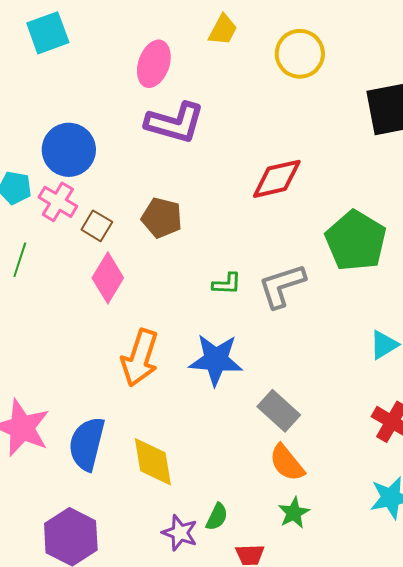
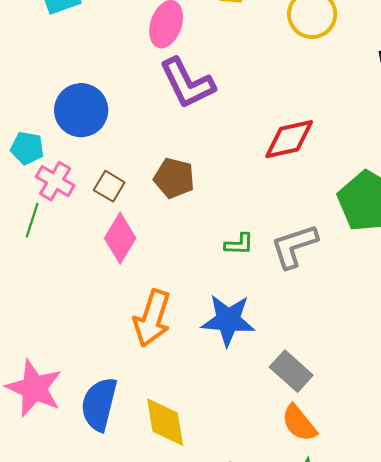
purple L-shape: (175, 123) -> (187, 83), turned 48
pink cross: (58, 202) -> (55, 181), moved

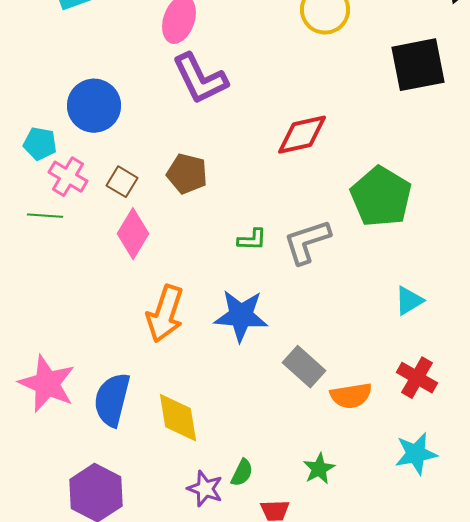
green line: (32, 220) -> (45, 216), turned 76
orange semicircle: (299, 423) -> (351, 396), moved, turned -60

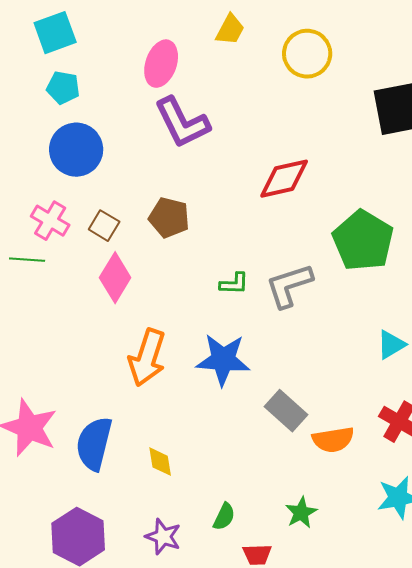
cyan pentagon: (40, 144) -> (63, 88), moved
yellow diamond: (178, 418) -> (160, 462), size x0.6
purple star: (205, 489) -> (163, 537), moved

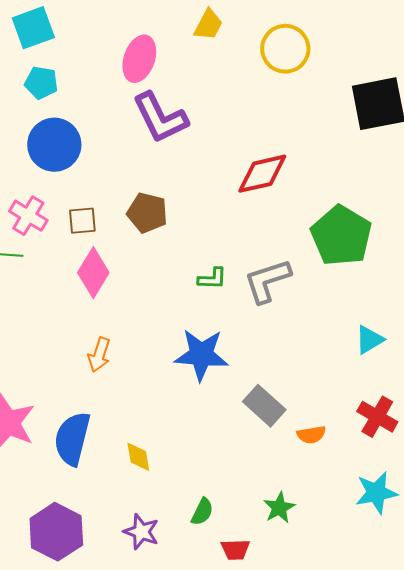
brown square: (104, 226) -> (82, 221), turned -36
orange arrow: (147, 358) -> (99, 355), moved, size x0.6
orange semicircle: (333, 440) -> (311, 435), size x0.7

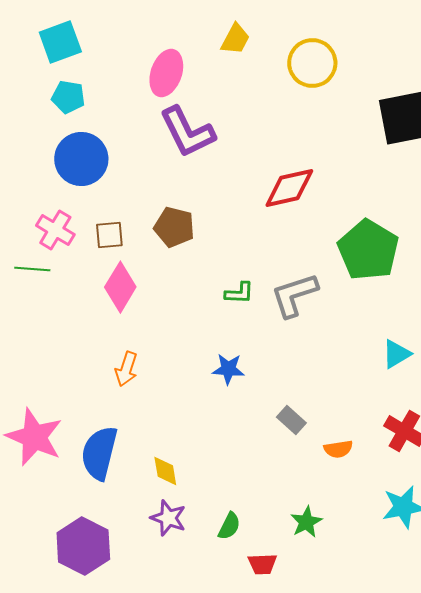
blue star: (201, 355) -> (228, 369), size x0.6
gray rectangle: (264, 406) -> (291, 420), size x0.7
purple star: (141, 532) -> (168, 518), moved

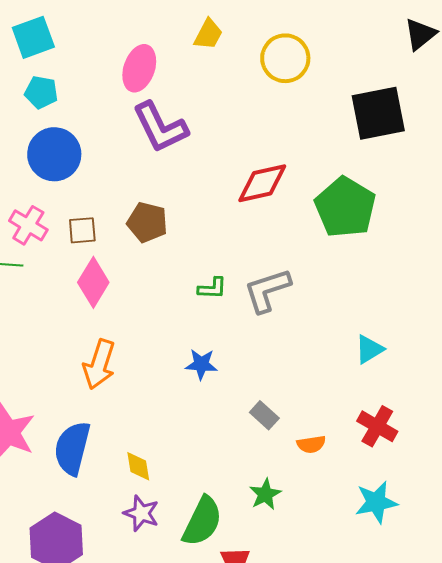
green pentagon: (368, 250) -> (345, 207), moved
orange arrow: (126, 369) -> (99, 364), size x1.4
green star: (306, 522) -> (265, 494), moved
green semicircle: (229, 526) -> (202, 521), size x1.8

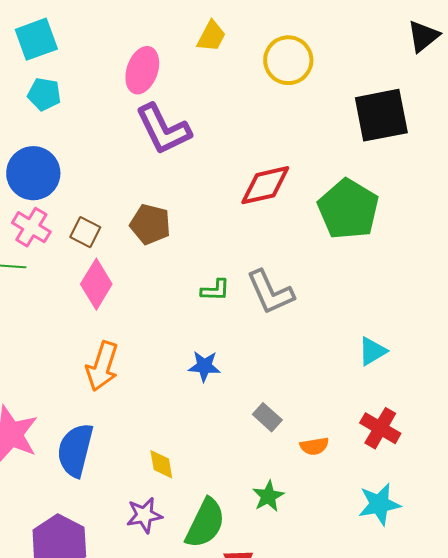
blue circle: (54, 154) -> (33, 173), moved
brown square: (82, 230) -> (85, 232), turned 32
gray L-shape: (267, 290) -> (270, 292), turned -96
yellow diamond: (138, 466) -> (161, 464), moved
purple star: (141, 513) -> (144, 515), turned -30

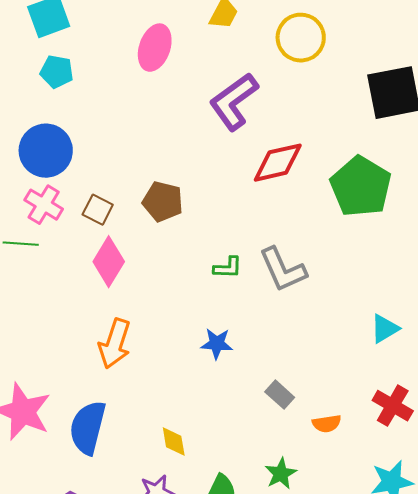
purple L-shape: (163, 129) -> (234, 102), moved, turned 80

